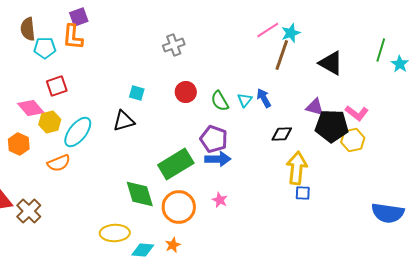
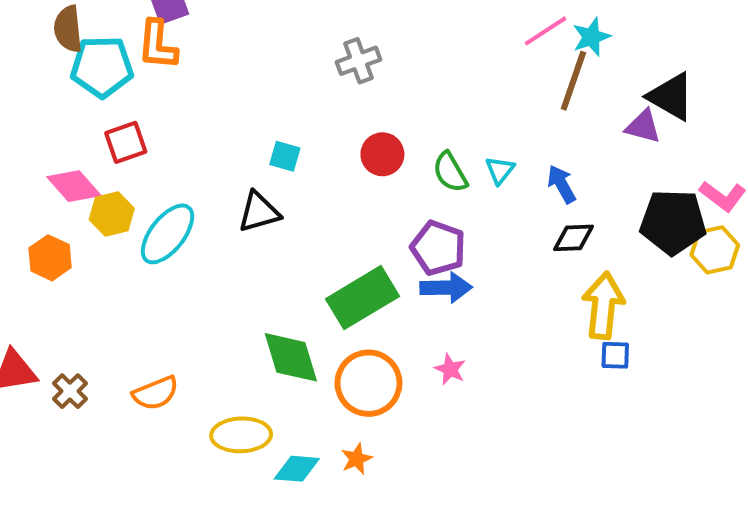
cyan pentagon: (45, 48) -> (102, 67), size x1.4
blue arrow: (264, 98) -> (562, 184), moved
purple triangle: (315, 107) -> (643, 126), moved
orange semicircle: (59, 163) -> (156, 393), moved
brown cross: (29, 211) -> (70, 391), size x0.7

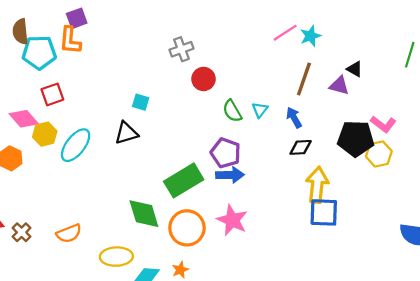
brown line: (573, 81) -> (304, 79), moved
black triangle: (671, 97) -> (355, 69), size x0.6
red circle: (382, 154) -> (204, 79), moved
blue square: (615, 355) -> (324, 212), size x1.8
pink star: (450, 369) -> (232, 220), size x1.8

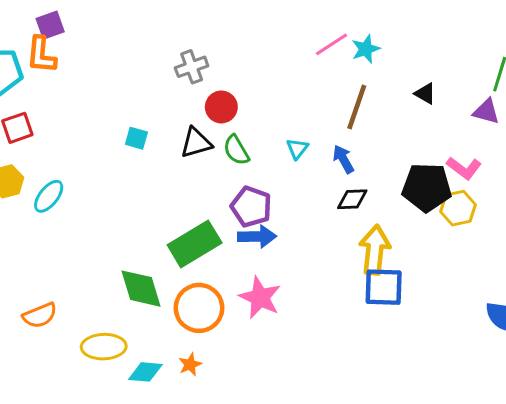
purple triangle: (339, 86) -> (486, 111), moved
green semicircle: (232, 111) -> (236, 150), moved
black triangle: (126, 133) -> (196, 143), moved
cyan ellipse: (76, 145) -> (49, 196), size x0.7

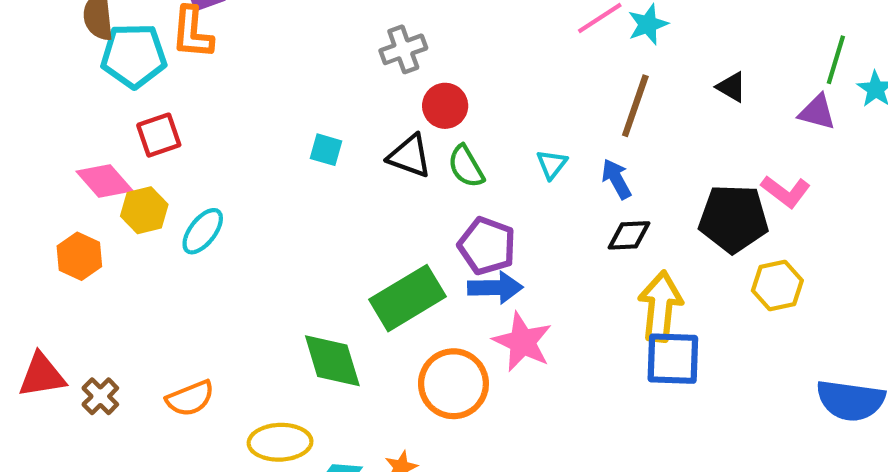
black triangle: (196, 143) -> (410, 156), turned 36
yellow hexagon: (458, 208) -> (777, 286), moved
pink star: (260, 298) -> (522, 342), moved
orange circle: (199, 308) -> (453, 384), moved

